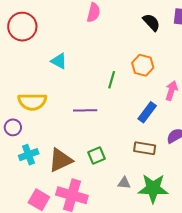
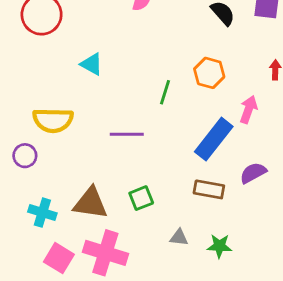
blue rectangle: (147, 112) -> (214, 139), size x1.4
cyan cross: (29, 155) -> (42, 213), moved, turned 36
brown triangle: (60, 160) -> (90, 203), turned 32
green star: (153, 188) -> (219, 246), size x0.6

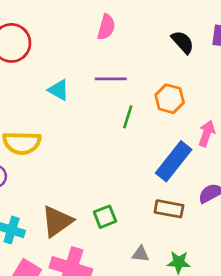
purple line: (127, 134) -> (111, 79), moved
brown triangle: (90, 203) -> (57, 221), turned -44

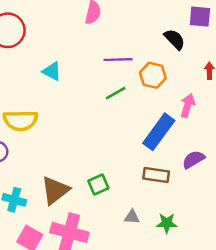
black semicircle: (183, 42) -> (175, 39), moved
purple line: (111, 79) -> (118, 60), moved
green line: (128, 117) -> (116, 93), turned 45

